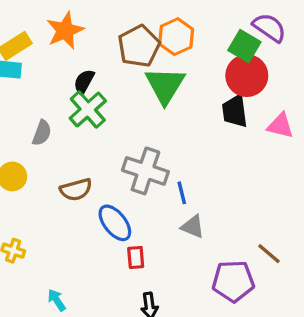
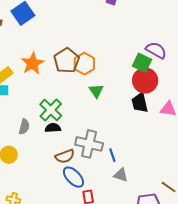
orange hexagon: (176, 37) -> (84, 64), moved
brown pentagon: (139, 46) -> (67, 61), moved
black semicircle: (84, 82) -> (53, 128), moved, turned 63
green triangle: (165, 85) -> (96, 91), size x0.6
brown semicircle: (76, 190) -> (65, 156), moved

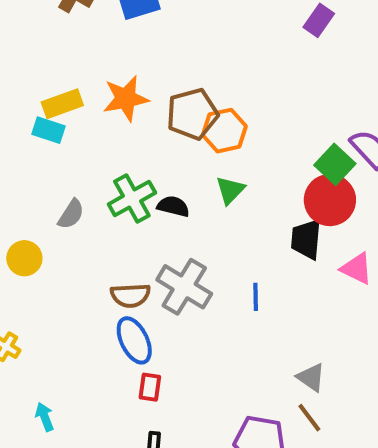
black semicircle: (53, 128) -> (173, 206), moved
blue line: (112, 155) -> (256, 297), moved
gray triangle: (121, 175) -> (311, 377), moved

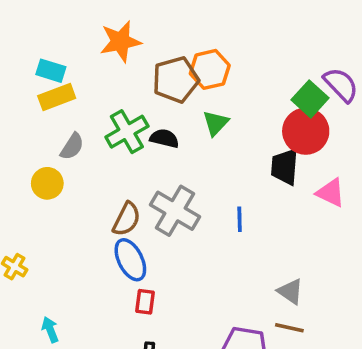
yellow rectangle: (62, 104) -> (57, 97), moved
brown pentagon: (192, 114) -> (176, 80), moved
yellow circle: (24, 258) -> (47, 183), moved
brown semicircle: (130, 295) -> (127, 219), turned -60
brown line: (309, 418) -> (289, 328), turned -40

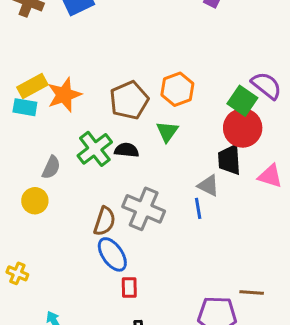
orange star: (120, 41) -> (64, 95), moved
orange hexagon: (210, 69) -> (177, 89), moved
yellow rectangle: (57, 97) -> (32, 86), moved
gray triangle: (290, 291) -> (208, 186), moved

